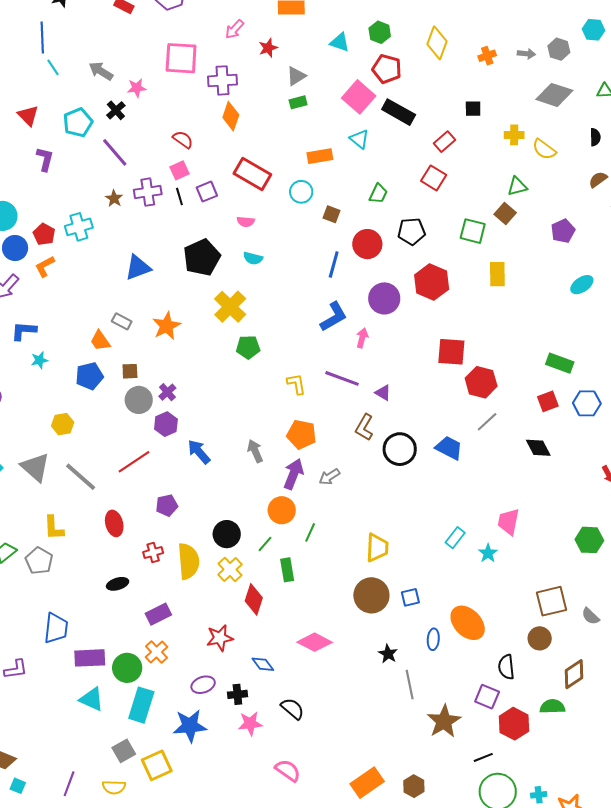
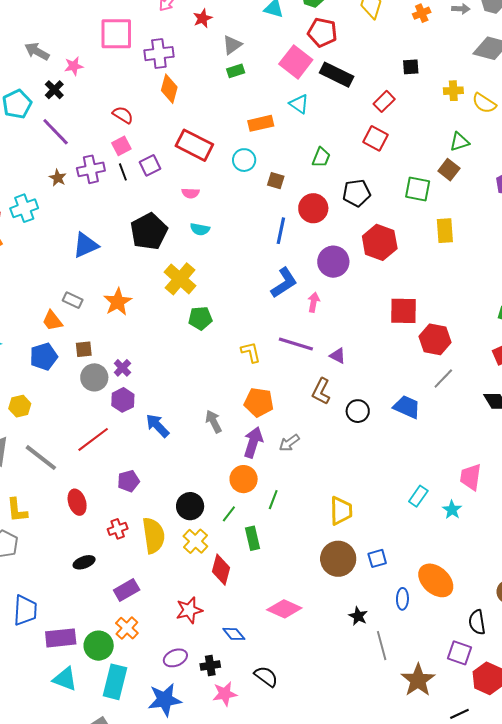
black circle: (400, 449) -> (358, 411), size x0.7

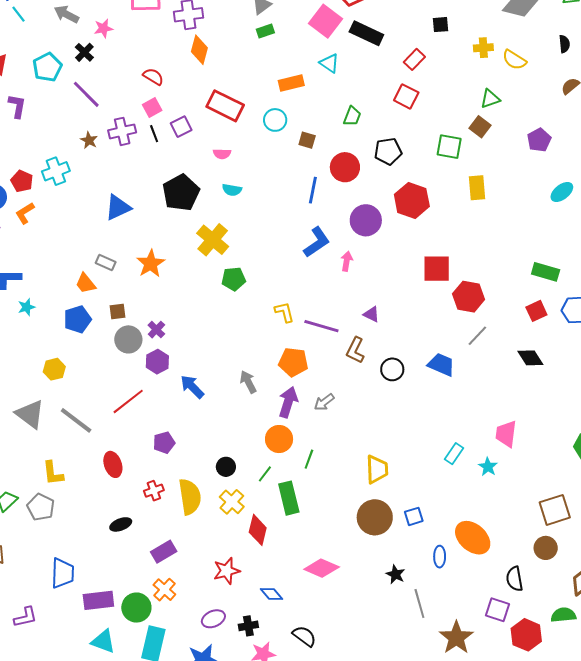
purple line: (296, 344) -> (321, 326), moved
black circle: (190, 506) -> (226, 467), size x0.7
green rectangle: (252, 538) -> (289, 498), size x1.4

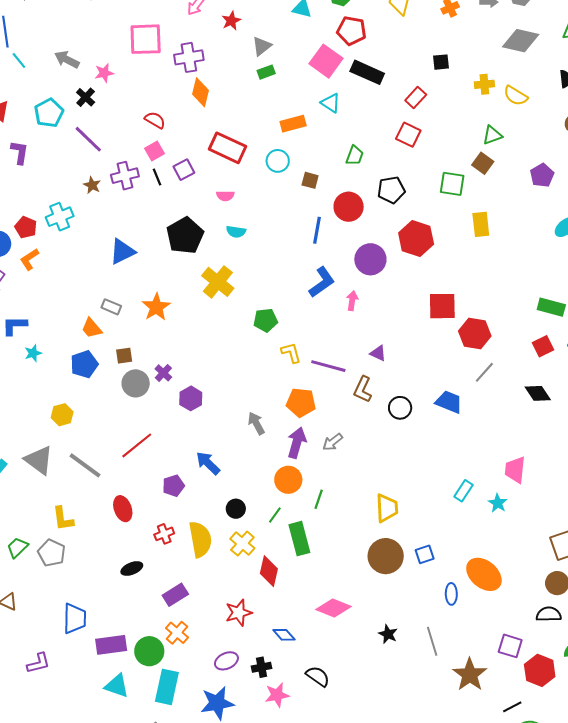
green pentagon: (234, 279) -> (265, 320), moved
purple hexagon: (157, 362) -> (191, 398), moved
blue arrow: (192, 387) -> (208, 463), moved
black star: (396, 574) -> (388, 634), moved
black semicircle: (515, 579) -> (549, 614), moved, turned 100

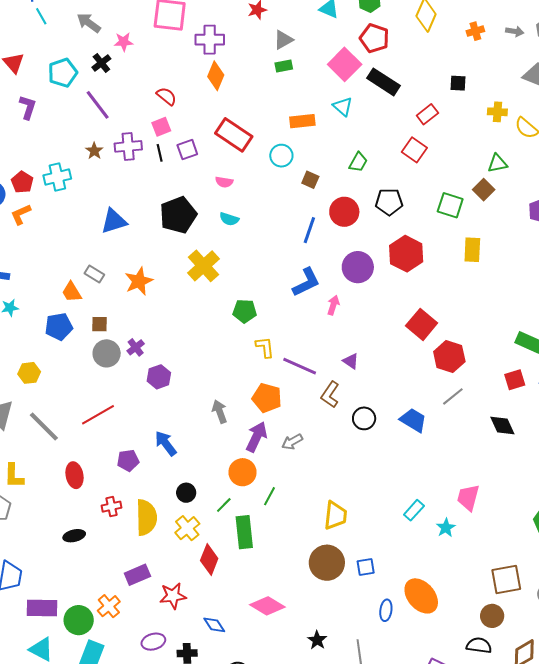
red square: (442, 306) -> (422, 324), turned 32
purple rectangle: (175, 595) -> (137, 575), moved

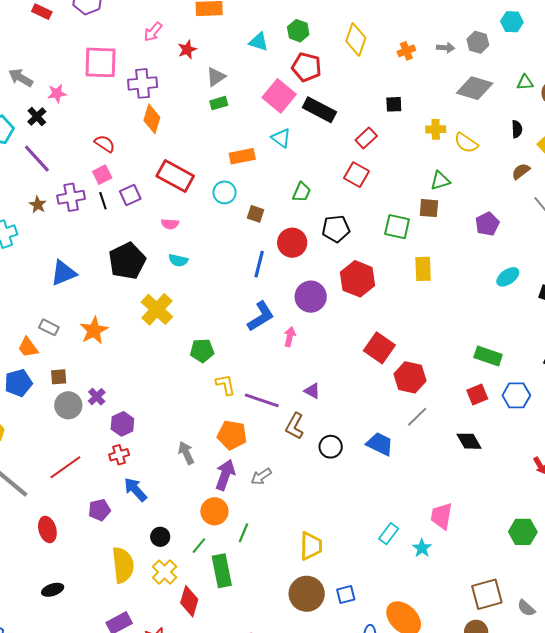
brown square: (484, 190) -> (429, 208), turned -35
red cross: (112, 507) -> (119, 455), moved

